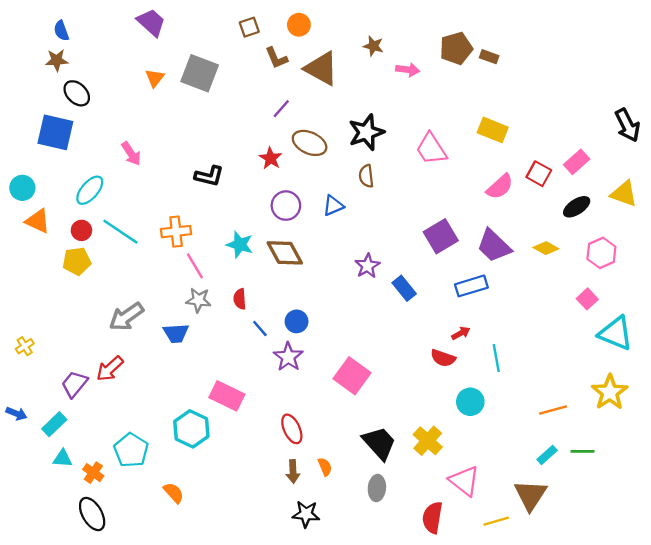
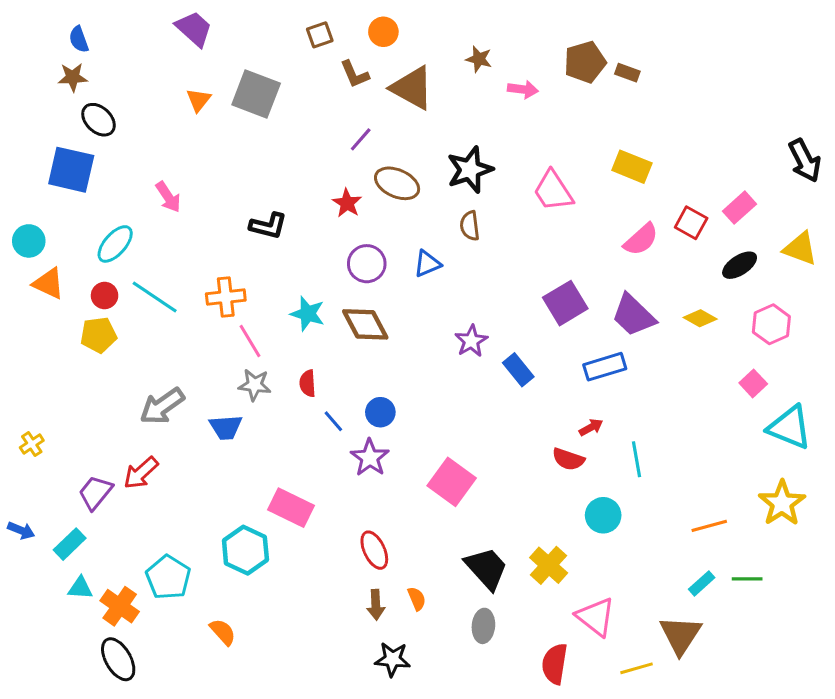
orange cross: (93, 473) -> (120, 606), size x1.4

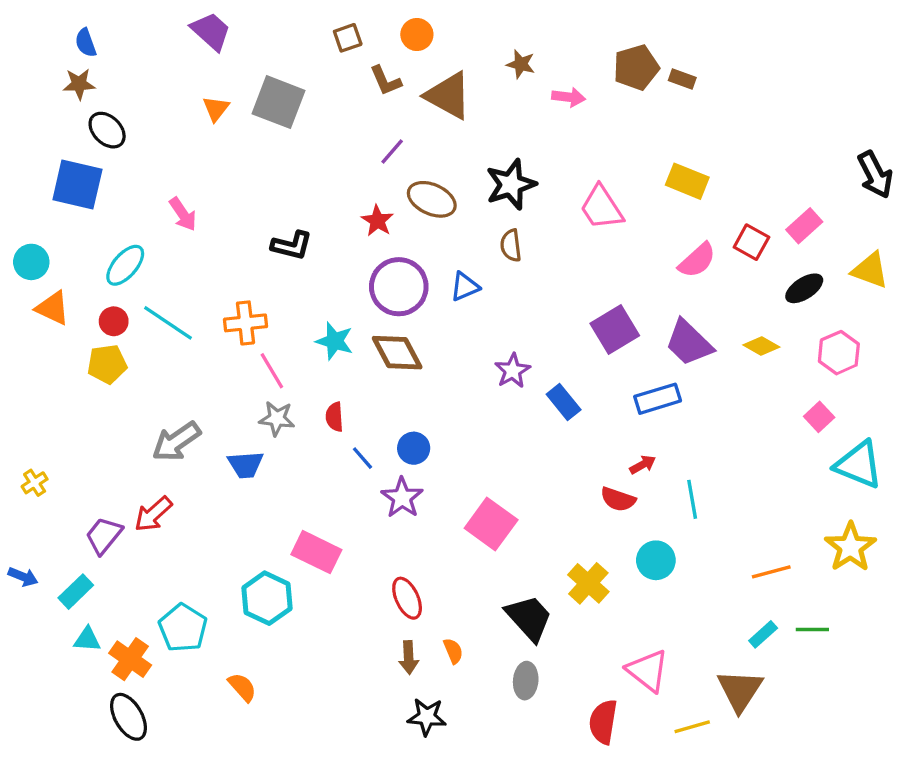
purple circle: (367, 264) -> (399, 287), size x1.4
yellow cross: (549, 565) -> (588, 583), moved

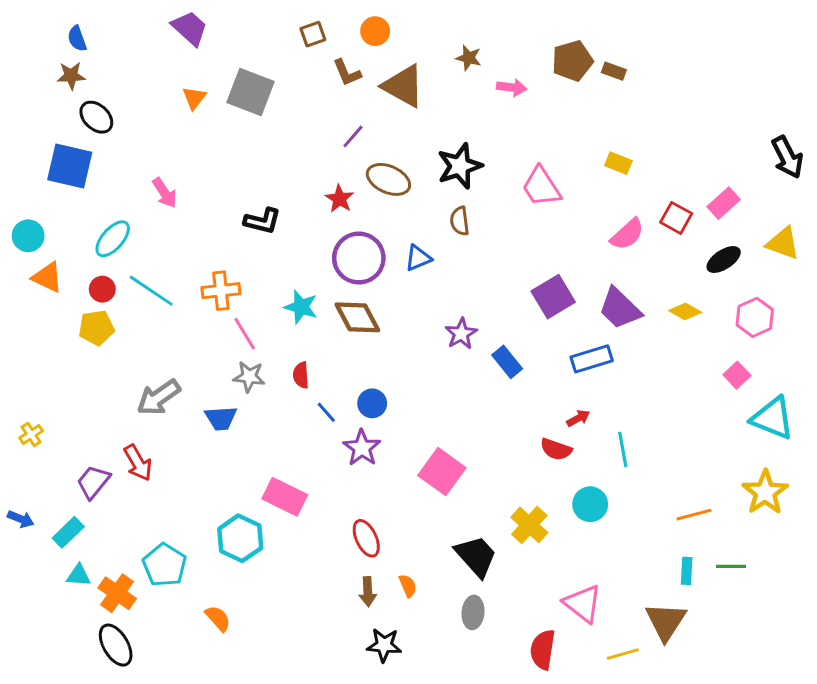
yellow rectangle: (687, 181) -> (618, 163), size x0.7
red arrow: (153, 514) -> (138, 463), turned -78
cyan rectangle: (763, 634) -> (687, 571), turned -45

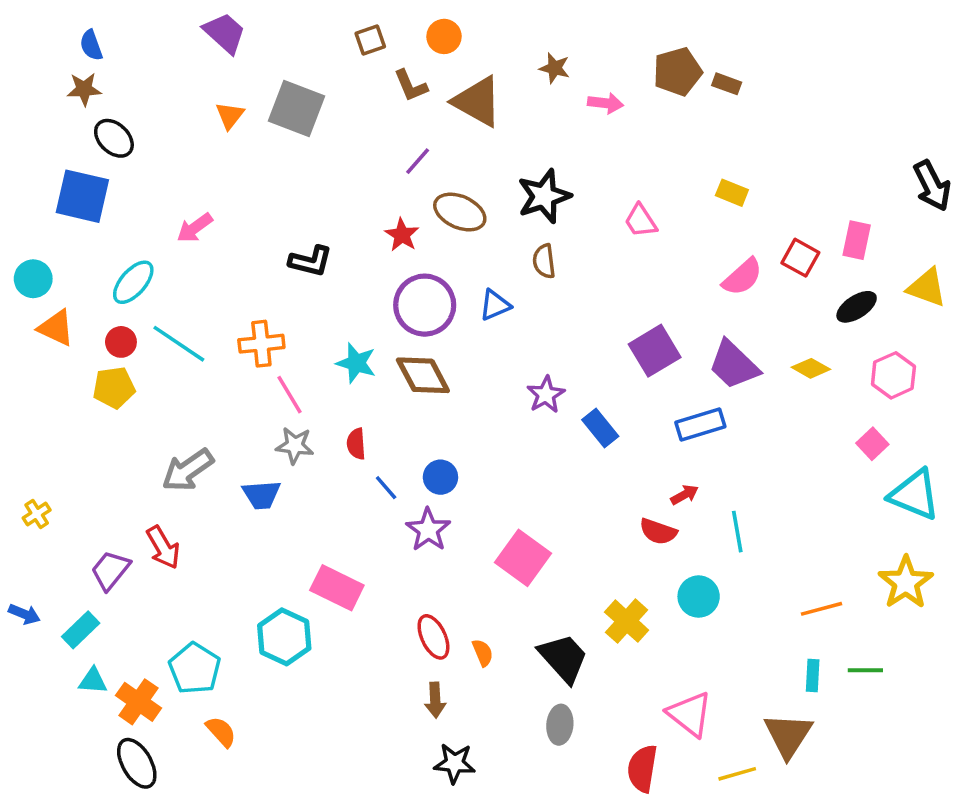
pink trapezoid: (541, 187) -> (641, 221), size x0.7
pink arrow: (165, 193) -> (195, 228), turned 88
pink rectangle: (724, 203) -> (857, 240), turned -36
orange semicircle: (408, 586) -> (483, 653), moved
orange semicircle: (218, 618) -> (221, 732), moved

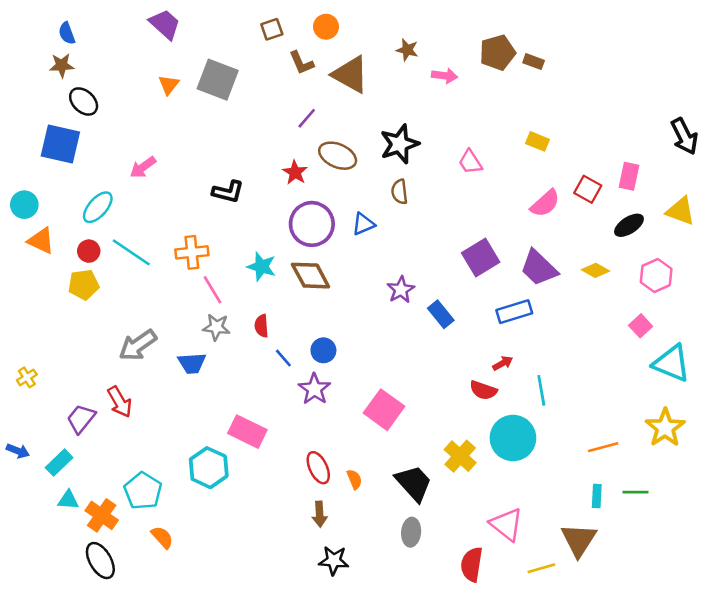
cyan circle: (699, 597) -> (513, 438), size x1.5

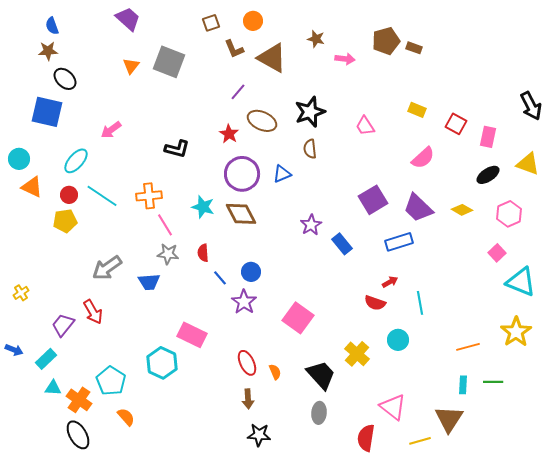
red square: (588, 189) -> (456, 124), moved
cyan circle: (513, 438) -> (398, 340), size x0.6

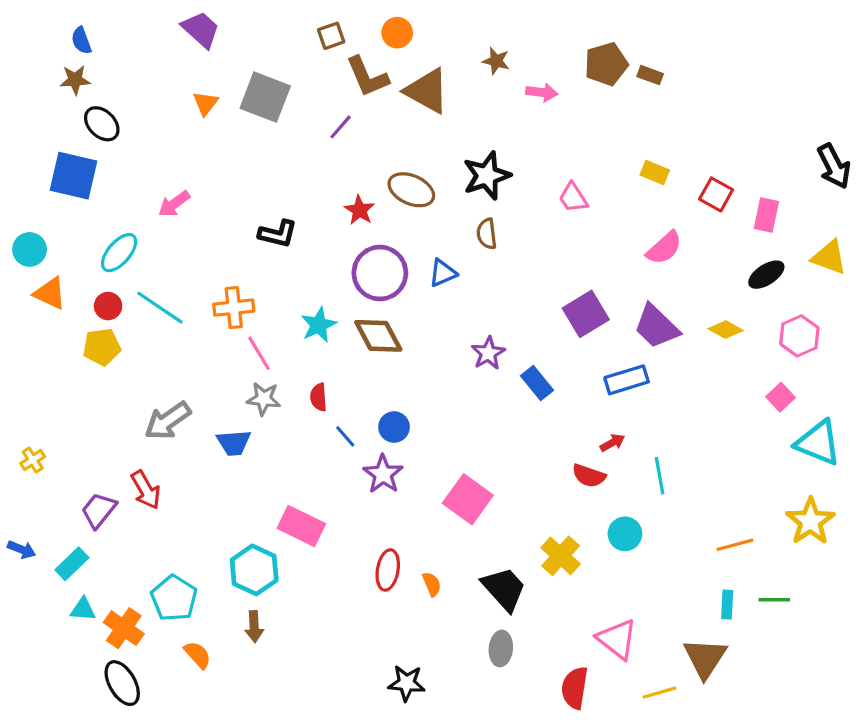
brown L-shape: (234, 49) -> (367, 77), size x1.4
purple line: (238, 92) -> (341, 127), moved
cyan star: (203, 207) -> (319, 325), turned 30
red ellipse: (247, 363) -> (388, 570), turned 35
brown arrow: (248, 399) -> (254, 627), moved

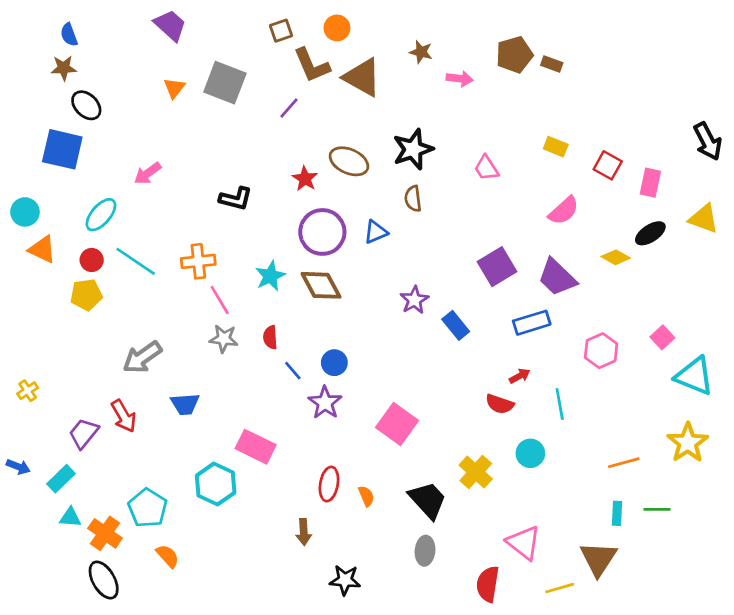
yellow diamond: (726, 330) -> (616, 257), moved
pink hexagon: (799, 336) -> (601, 351), moved
blue trapezoid: (234, 443) -> (185, 404), moved
brown arrow: (254, 627) -> (304, 532), moved

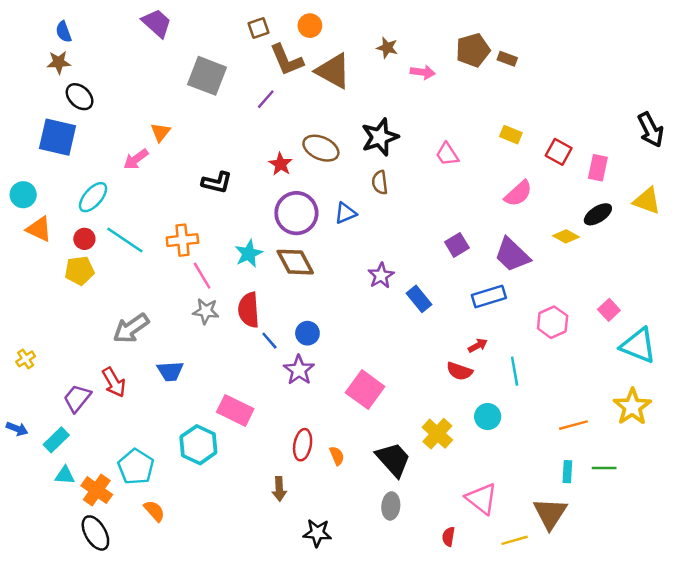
orange triangle: (174, 88) -> (160, 132), moved
purple square: (497, 267) -> (457, 245), size x0.7
red semicircle: (270, 337) -> (249, 310), size x1.6
red semicircle: (488, 584) -> (448, 537), size x0.6

